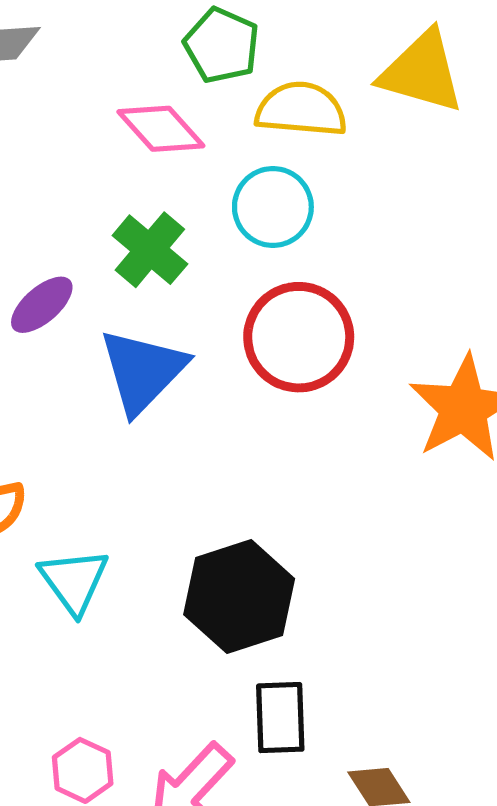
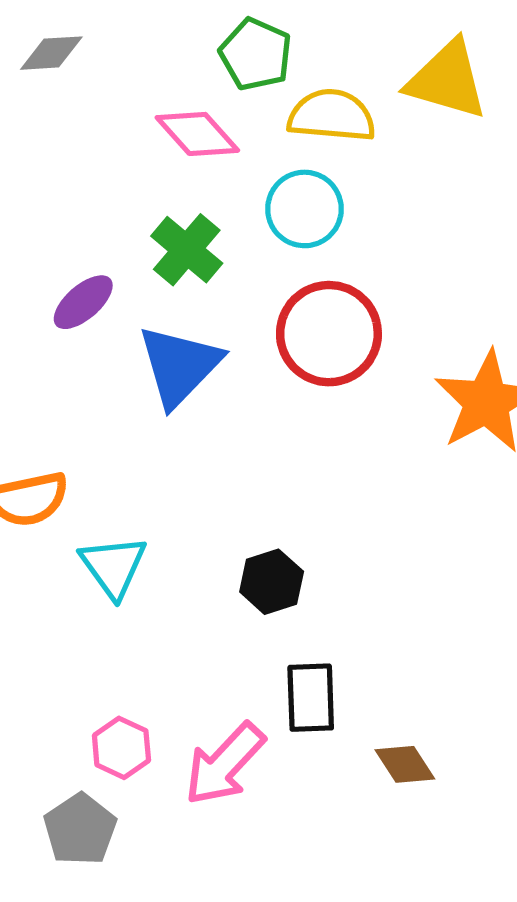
black hexagon: (239, 597) -> (272, 582), size x0.6

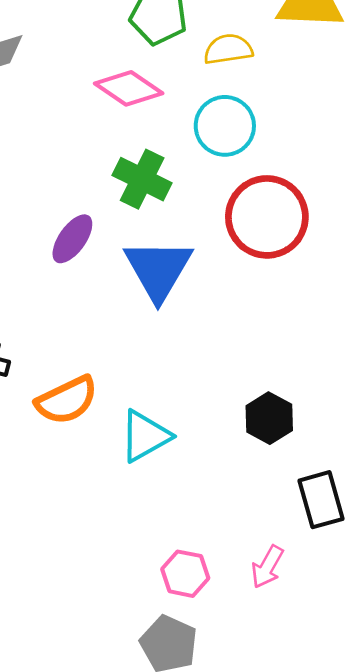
yellow semicircle: (332, 116) -> (228, 49), size x0.7
cyan triangle: (113, 567) -> (145, 436), turned 50
pink arrow: (225, 764) -> (267, 567), size x0.6

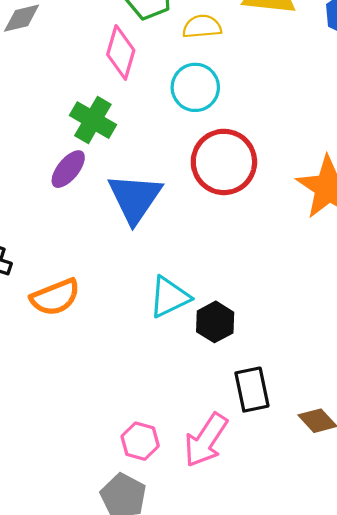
pink diamond: (129, 88) -> (121, 52), turned 68
green cross: (142, 179) -> (93, 120), moved
cyan triangle: (145, 436) -> (169, 297), moved
pink arrow: (267, 567) -> (206, 440), size x1.6

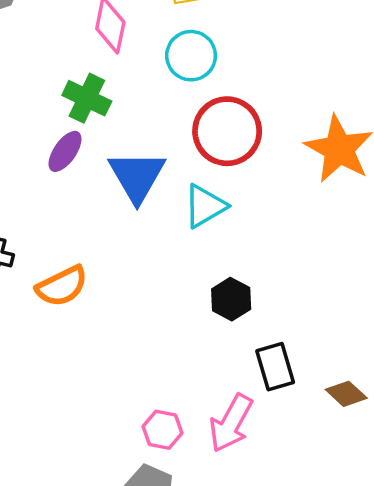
cyan triangle: (169, 297) -> (205, 206), moved

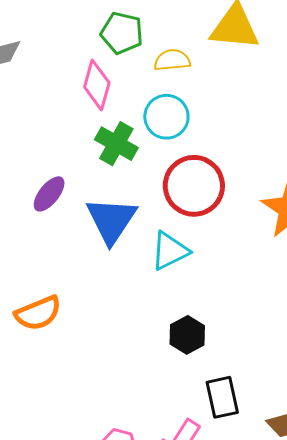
green cross: (87, 98) -> (116, 144), moved

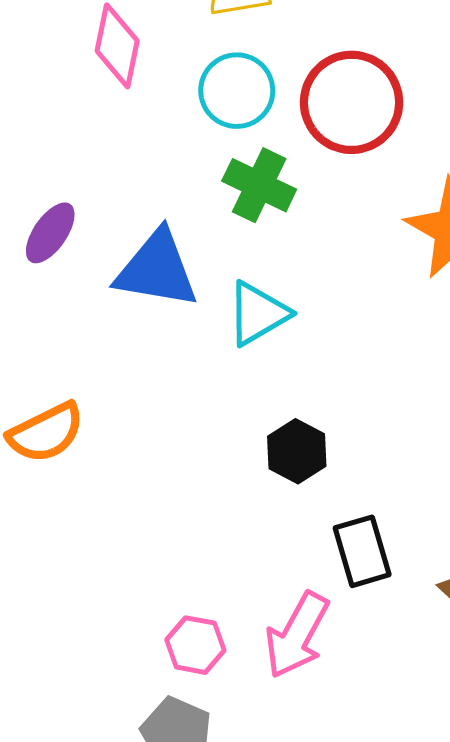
green cross: (116, 144) -> (259, 185), moved
red circle: (194, 186) -> (352, 102), moved
blue triangle: (111, 220) -> (157, 269), turned -50

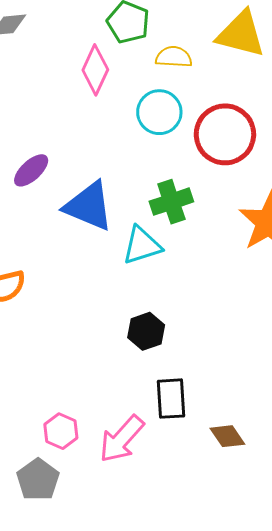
green cross: (259, 185) -> (171, 202), moved, turned 33

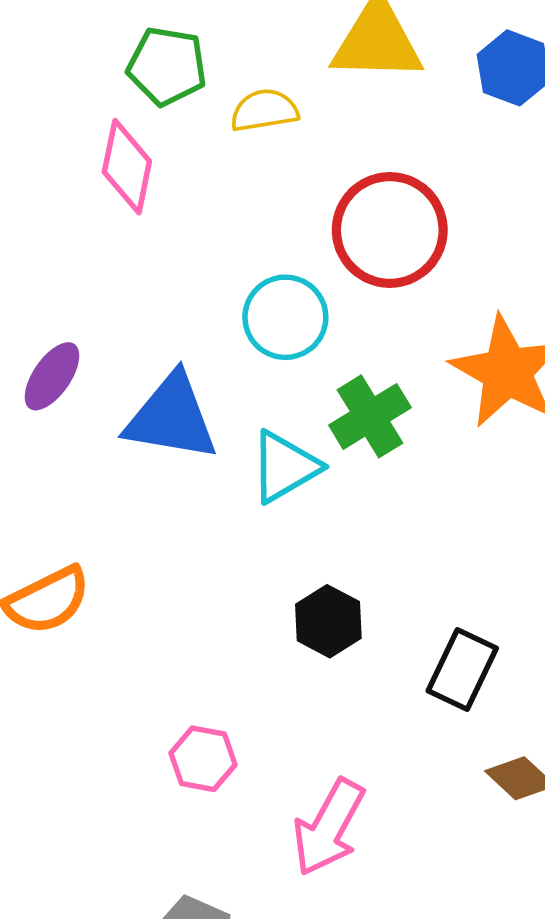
cyan circle: (159, 112) -> (285, 317), moved
green cross: (171, 202) -> (370, 416), moved
black rectangle: (171, 399) -> (462, 669), moved, turned 42
pink hexagon: (61, 431) -> (203, 759), moved

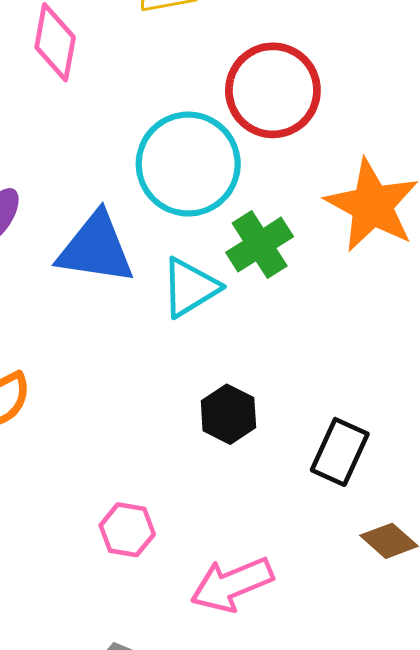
cyan circle: (285, 317) -> (188, 164), size x1.5
pink arrow: (329, 827) -> (232, 584), turned 40

